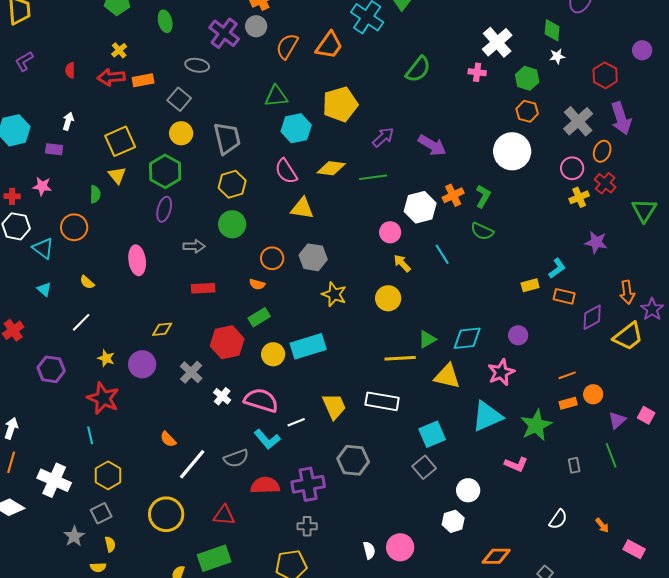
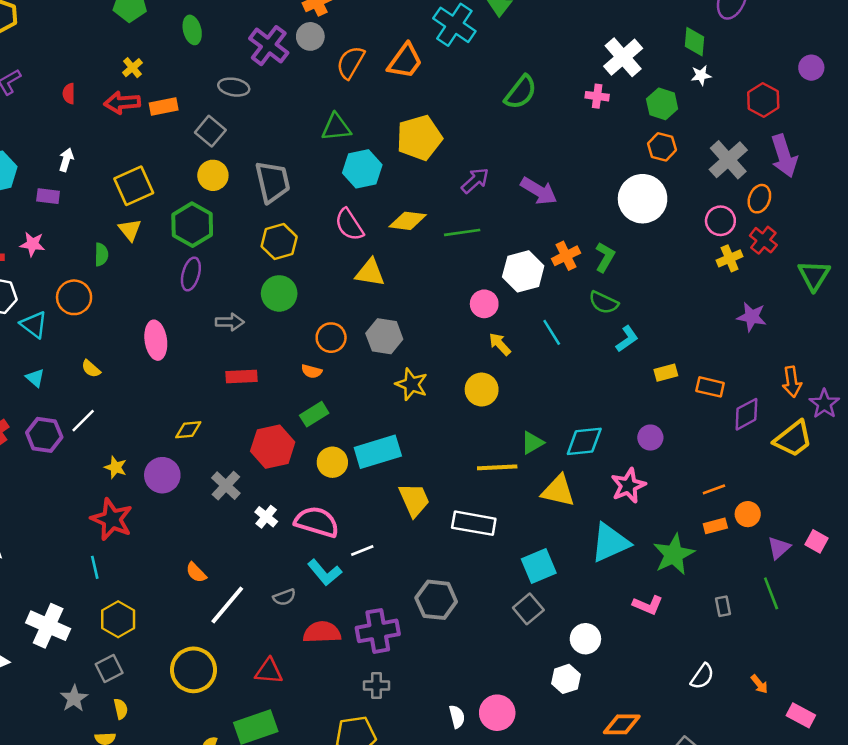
cyan L-shape: (557, 268) -> (627, 339), moved
purple hexagon: (51, 369) -> (44, 435), moved
yellow trapezoid: (334, 406) -> (414, 500), moved
gray semicircle: (236, 458) -> (284, 597), size x0.7

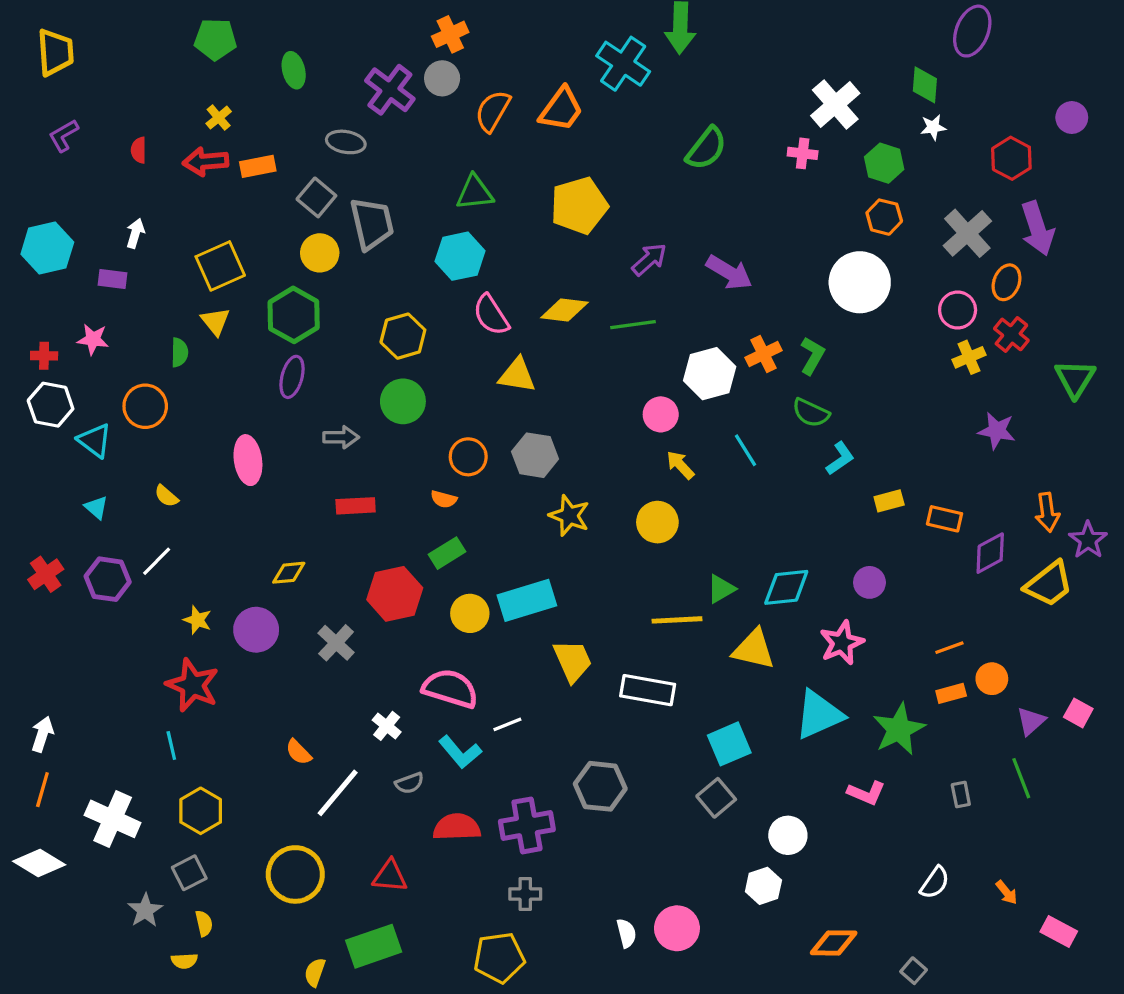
cyan hexagon: (362, 169) -> (460, 256), moved
gray trapezoid: (273, 182) -> (372, 224), moved
white cross: (266, 517) -> (387, 726), moved

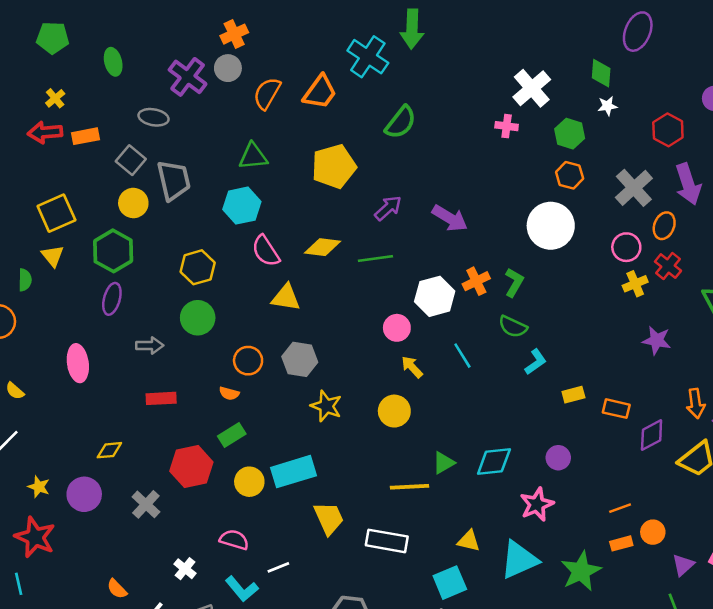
green semicircle: (706, 149) -> (401, 122), moved
yellow triangle: (754, 649) -> (469, 541), moved, size x0.7
pink semicircle: (450, 688) -> (234, 540), size x0.7

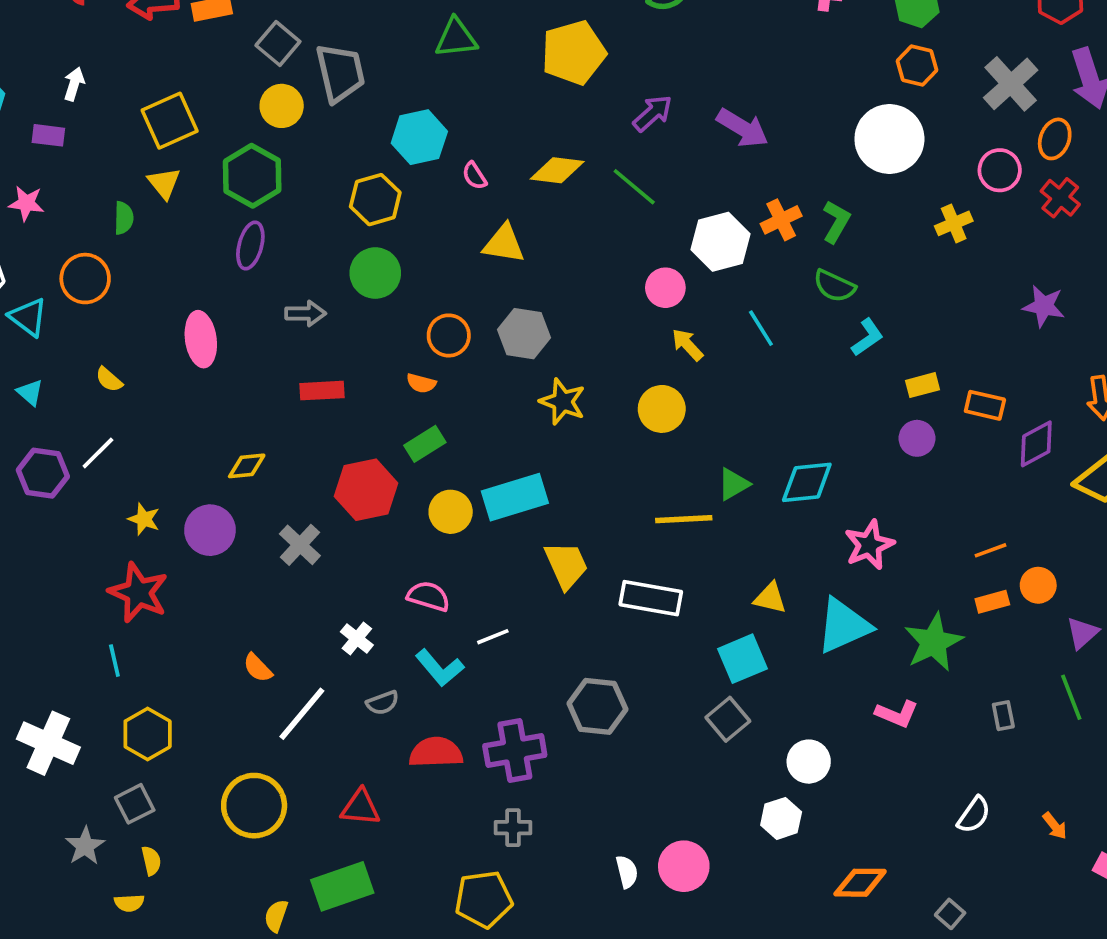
cyan hexagon: (242, 206) -> (419, 137), moved
pink semicircle: (266, 251) -> (474, 176), size x0.6
green line: (375, 258) -> (634, 187), turned 48
yellow cross: (635, 284) -> (954, 223), moved
purple circle: (558, 458) -> (917, 438), moved

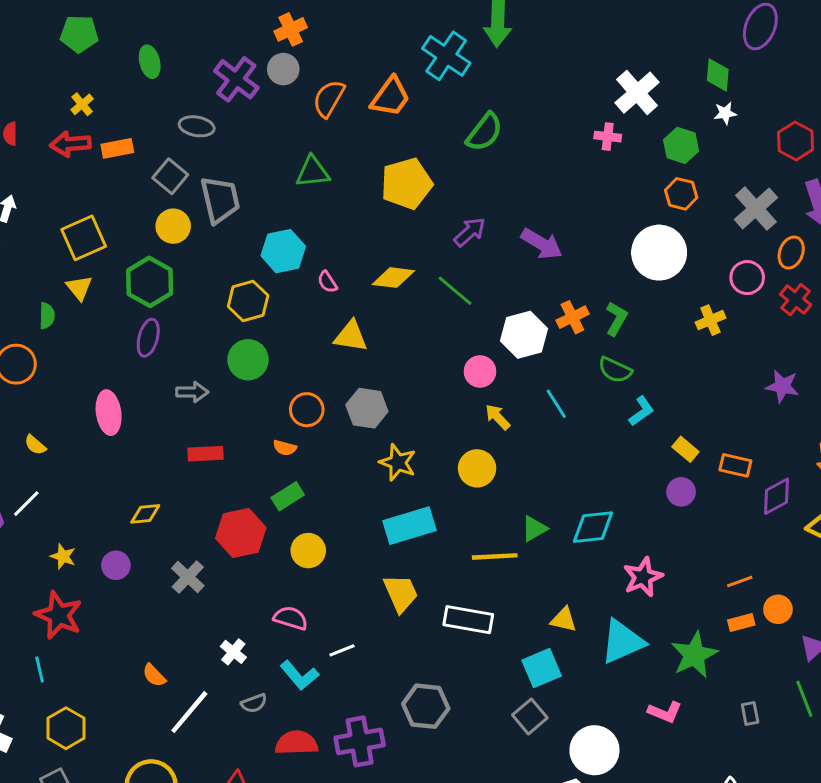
yellow rectangle: (923, 385) -> (685, 449), turned 55
cyan rectangle: (515, 497) -> (410, 526), moved
purple circle: (210, 530) -> (116, 565), size x0.7
white circle: (809, 762) -> (594, 750), size x1.4

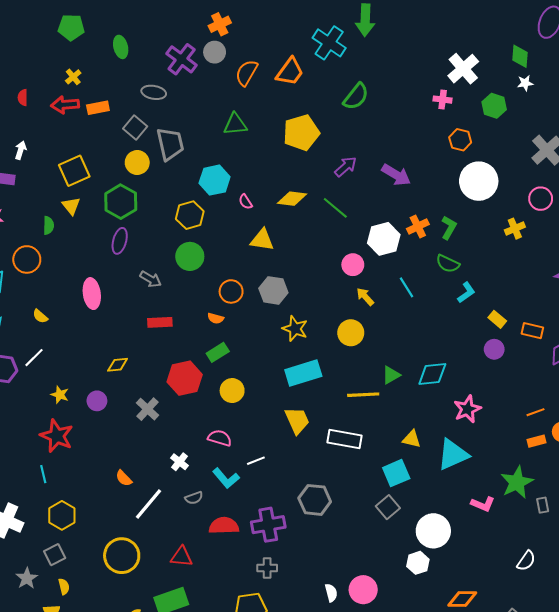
orange hexagon: (681, 194) -> (460, 140), moved
gray arrow: (192, 392) -> (151, 279), turned 30
green star: (694, 655) -> (517, 482), moved

